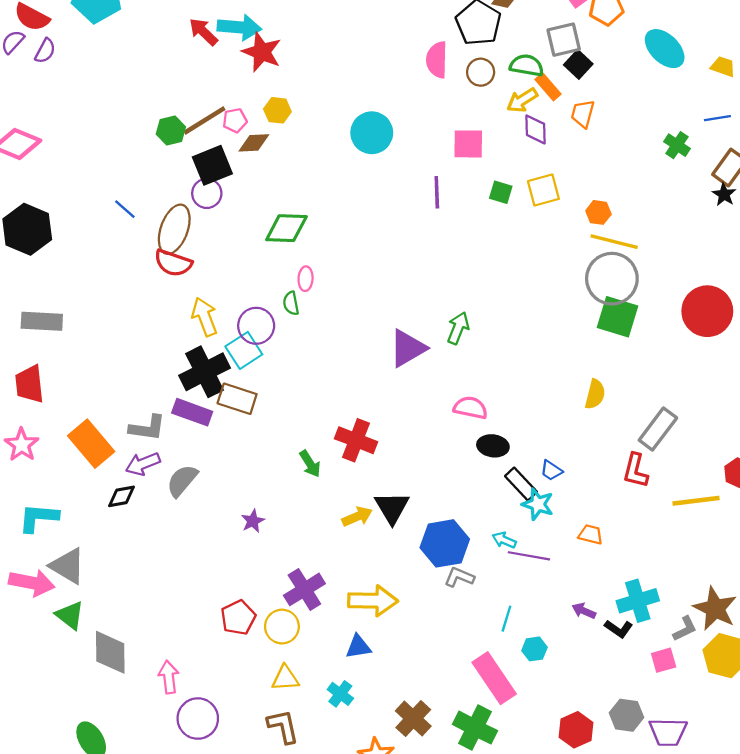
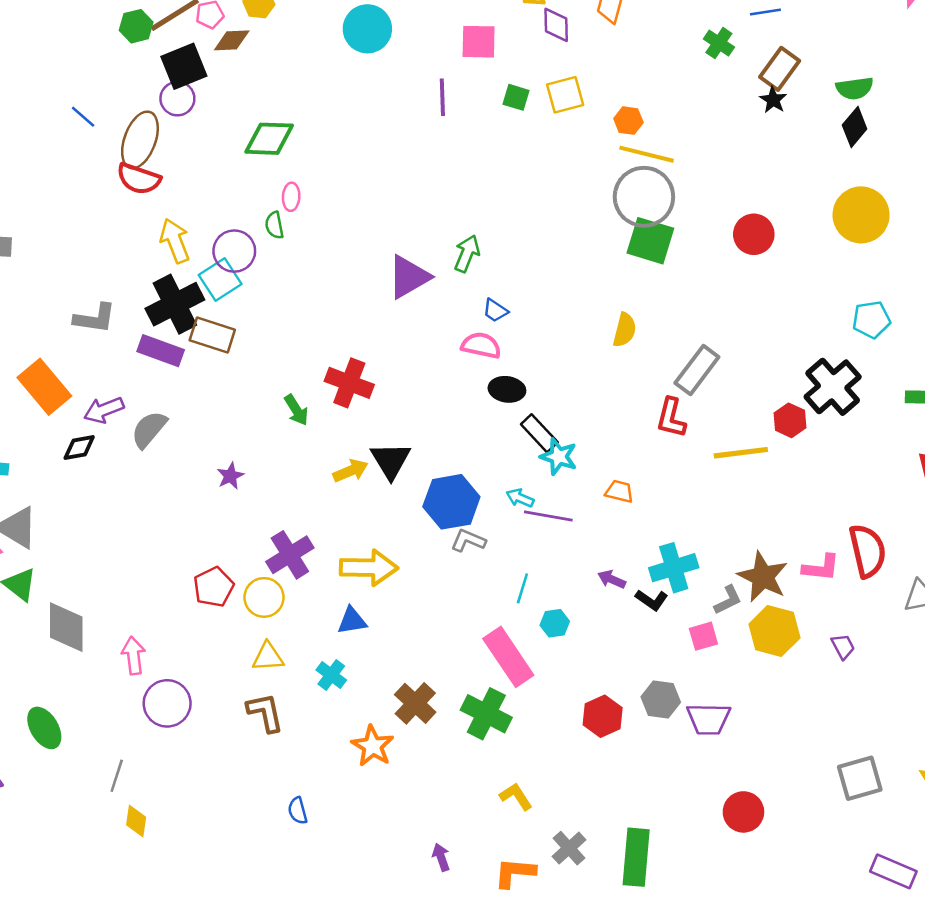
red circle: (707, 311) -> (754, 234), size x0.7
gray L-shape: (147, 428) -> (95, 318), moved
blue trapezoid: (551, 471) -> (495, 311), moved

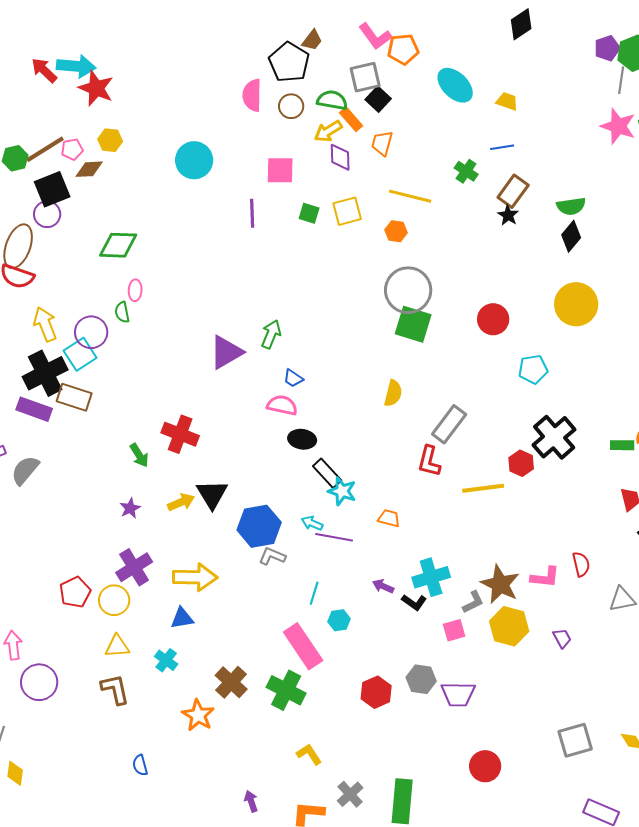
yellow line: (647, 154) -> (410, 196), moved
cyan pentagon: (871, 320) -> (533, 369), moved
purple star: (230, 476) -> (130, 508), moved
red semicircle: (868, 551) -> (581, 564), size x0.6

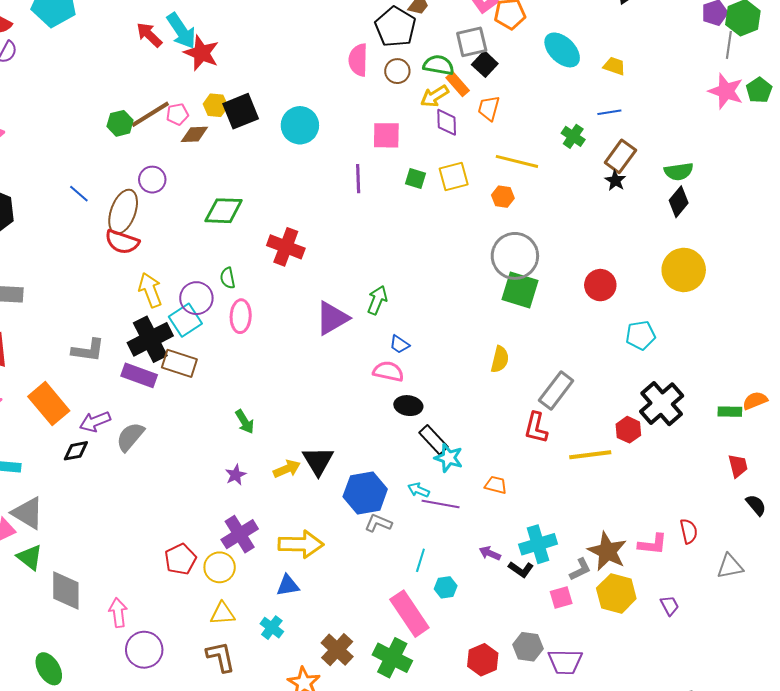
cyan arrow: (76, 66) -> (181, 31), turned 51
black square: (52, 189) -> (241, 111), moved
pink ellipse: (135, 290) -> (241, 316), moved, size x1.5
red cross: (180, 434) -> (286, 247), moved

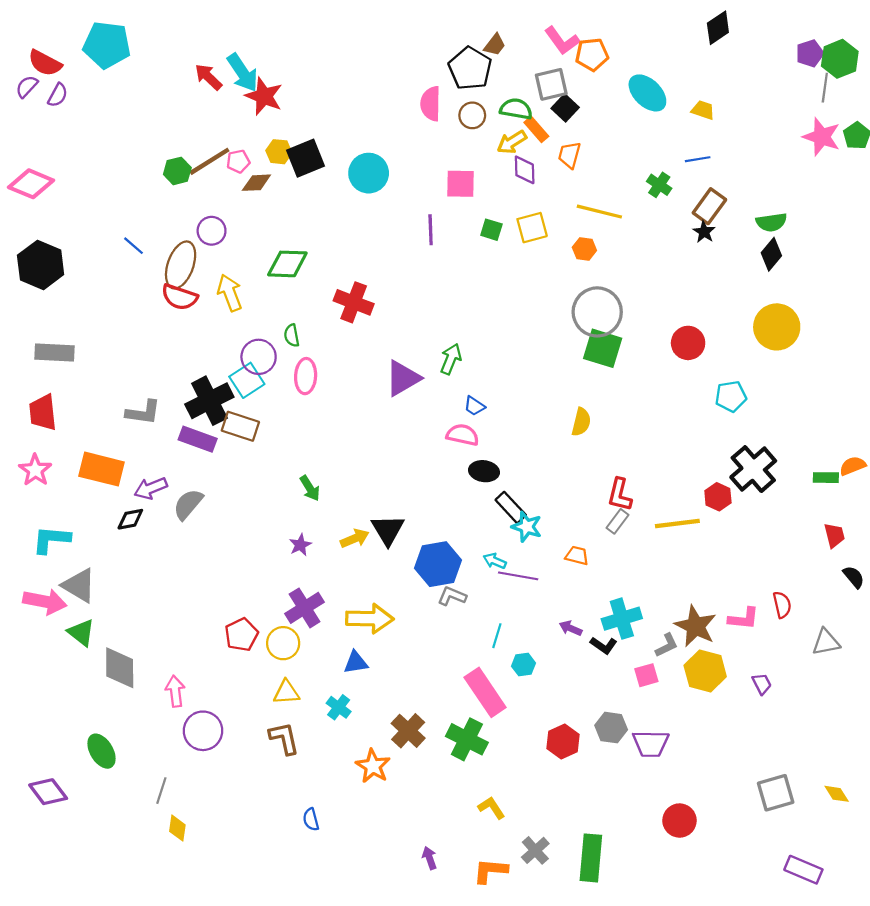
yellow arrow: (150, 290) -> (230, 293), moved
gray rectangle: (556, 391) -> (618, 521), moved, size x0.6
orange rectangle: (49, 404) -> (101, 469), turned -36

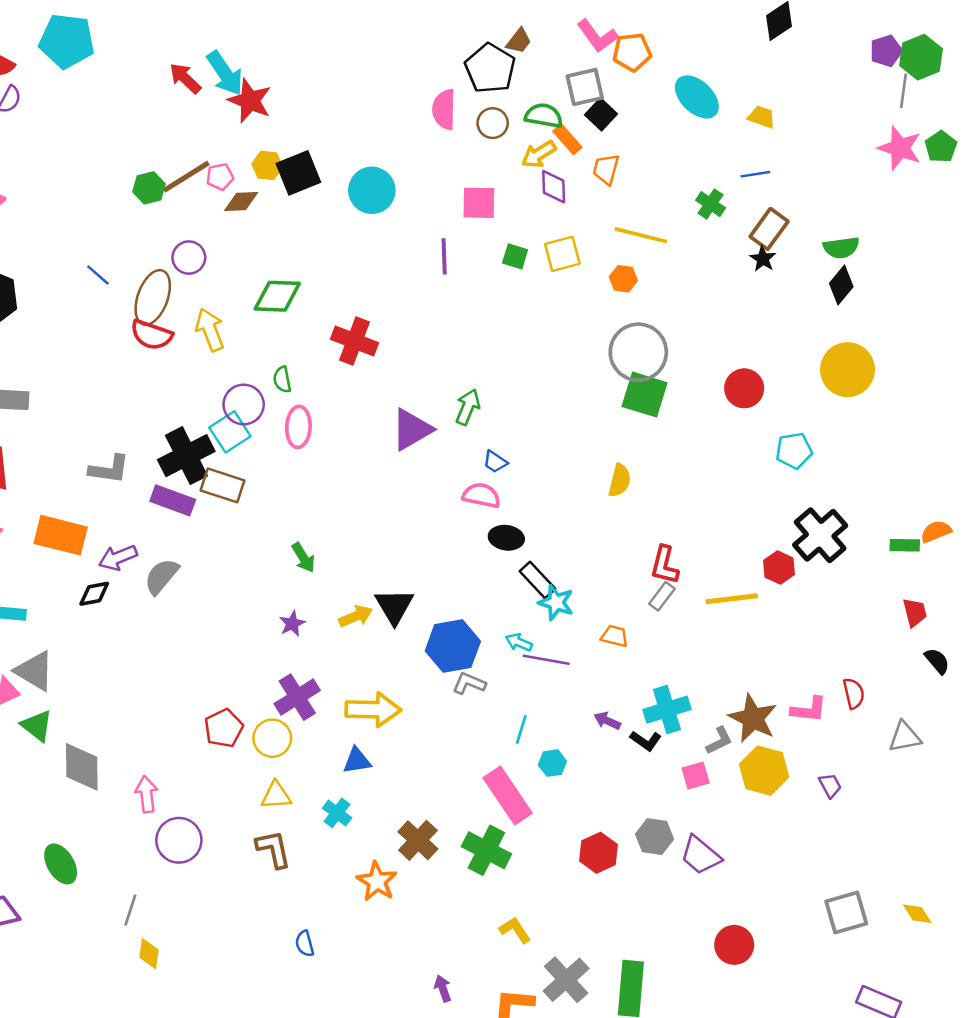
purple trapezoid: (651, 744) -> (701, 855), turned 39
gray cross: (535, 850) -> (566, 980), size x1.4

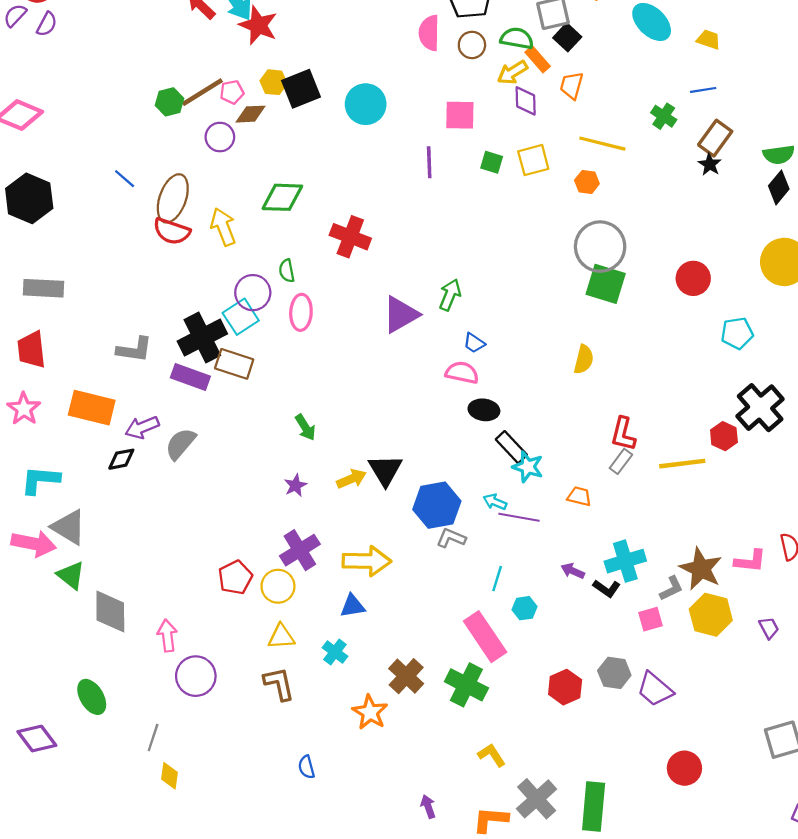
purple circle: (189, 258) -> (220, 137), moved

